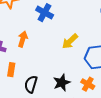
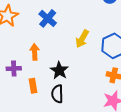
blue cross: (45, 13) -> (48, 18), turned 30
black star: (62, 83) -> (59, 70), moved

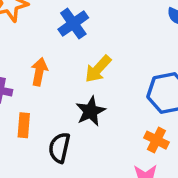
yellow arrow: (82, 39) -> (98, 69), moved
black star: (59, 70) -> (90, 111), moved

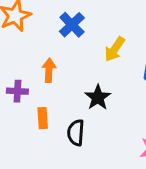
yellow arrow: (98, 69) -> (115, 49), moved

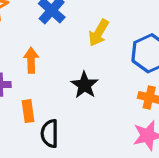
black semicircle: (76, 133) -> (50, 134), moved

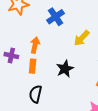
orange rectangle: (28, 111) -> (33, 66), moved

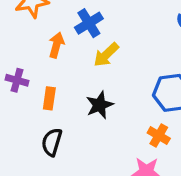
yellow arrow: (82, 38) -> (106, 55), moved
orange arrow: (35, 45) -> (56, 45), moved

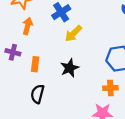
orange arrow: (56, 45) -> (28, 26), moved
orange cross: (159, 136) -> (110, 88), turned -32

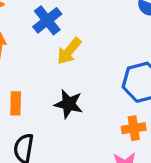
black star: (70, 68) -> (69, 104), turned -30

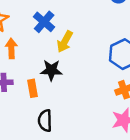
black star: (69, 104) -> (51, 70), moved

